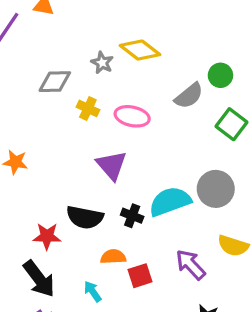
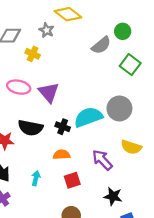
gray star: (102, 63) -> (47, 30), moved
pink ellipse: (132, 116) -> (19, 87), moved
orange semicircle: (113, 257) -> (62, 155), moved
red square: (140, 276) -> (72, 180), moved
cyan arrow: (93, 291) -> (36, 178), turned 48

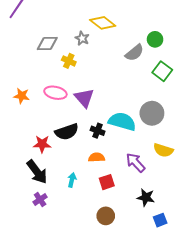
cyan semicircle: (88, 117) -> (122, 121), turned 36
black semicircle: (30, 128) -> (67, 132), turned -30

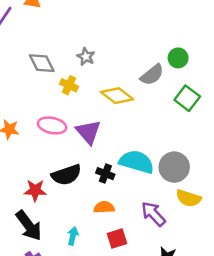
yellow diamond: (103, 23) -> (117, 96), moved
gray diamond: (47, 43) -> (42, 63), turned 65
gray circle: (152, 113) -> (174, 167), moved

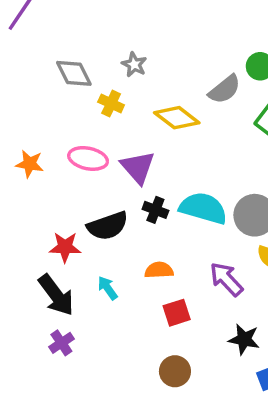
black cross: (105, 174) -> (155, 210), moved
cyan arrow: (73, 236) -> (108, 288), moved, turned -48

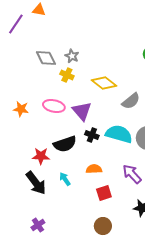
gray star: (134, 64) -> (72, 56), moved
gray semicircle: (225, 89) -> (131, 101), moved
purple cross: (61, 343) -> (38, 225), moved

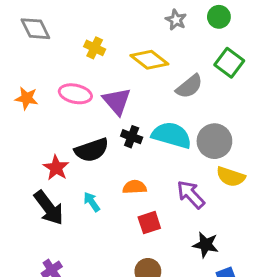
gray star: (72, 56) -> (176, 20), moved
gray diamond: (46, 58) -> (35, 29), moved
red star: (41, 156) -> (56, 168), turned 30

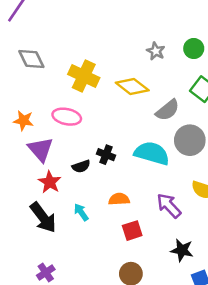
yellow cross: (95, 48) -> (84, 76), size x1.6
purple triangle: (117, 101) -> (41, 149), moved
black cross: (132, 137) -> (106, 155), moved
gray circle: (214, 141) -> (190, 140), moved
black semicircle: (92, 150) -> (81, 166), size x0.6

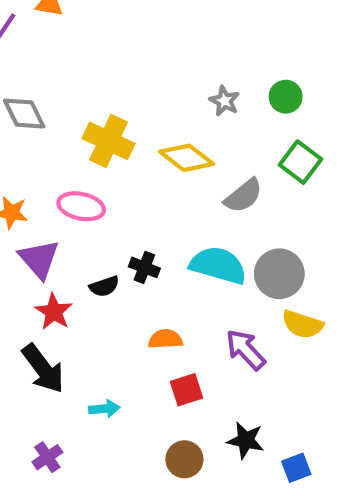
gray circle: (190, 140) -> (279, 274), moved
cyan arrow: (81, 212) -> (104, 409), moved, turned 120
black star: (182, 250) -> (246, 440), moved

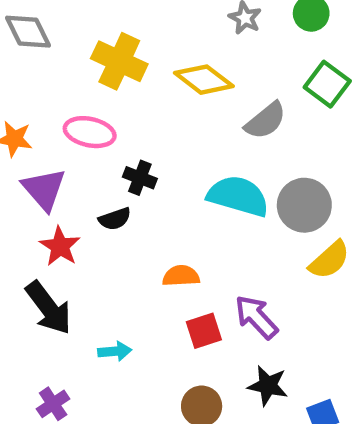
black cross: (144, 267) -> (140, 178), moved
yellow semicircle: (302, 324) -> (329, 260), turned -60
purple arrow: (246, 350) -> (256, 317), moved

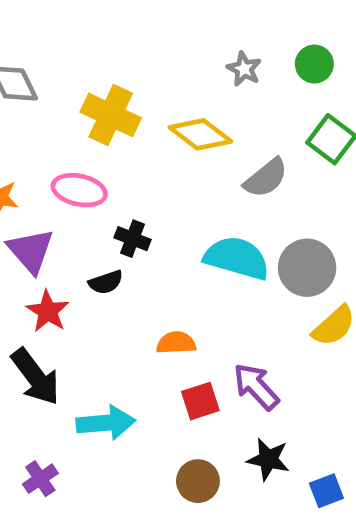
cyan arrow: (115, 351) -> (106, 423), size x1.6

